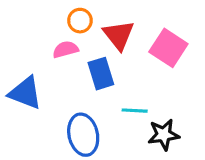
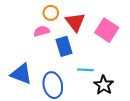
blue triangle: (25, 93) -> (21, 74), moved
black star: (164, 135) -> (104, 85), turned -30

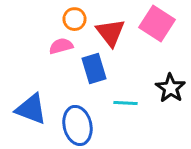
pink square: (107, 30) -> (157, 24), moved
black star: (104, 85) -> (170, 88), moved

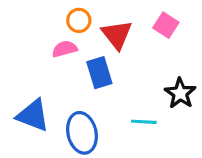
pink square: (157, 24) -> (166, 25), size x0.7
cyan line: (125, 103) -> (144, 122), moved

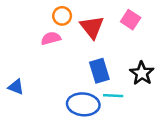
blue rectangle: (99, 73) -> (99, 71), moved
blue triangle: (33, 115) -> (16, 87), moved, size x0.6
blue ellipse: (82, 133) -> (83, 104), moved, turned -72

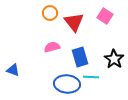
pink semicircle: (51, 38) -> (52, 47), moved

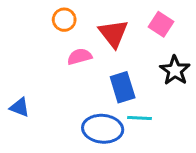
orange circle: (50, 13) -> (64, 20), moved
pink semicircle: (52, 47) -> (80, 57), moved
black star: (114, 59) -> (175, 70), moved

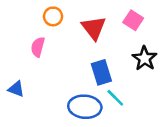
pink semicircle: (80, 57) -> (38, 47), moved, turned -60
cyan line: (139, 118) -> (115, 98), turned 42

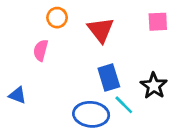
pink square: (133, 20) -> (158, 22), moved, turned -36
black star: (145, 58) -> (154, 86), moved

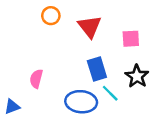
pink square: (158, 22) -> (131, 39), moved
pink semicircle: (41, 50) -> (36, 79), moved
blue triangle: (18, 95) -> (12, 107), moved, turned -42

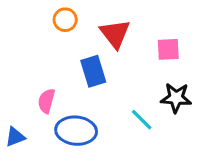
blue rectangle: (97, 69) -> (93, 71), moved
black star: (137, 76) -> (176, 98), turned -30
blue ellipse: (81, 102) -> (76, 131), moved

